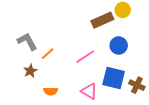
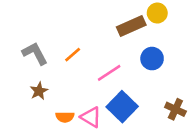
orange line: (48, 54) -> (73, 55), moved
blue square: (114, 78) -> (122, 107), moved, turned 30
pink triangle: (89, 91) -> (91, 117), moved

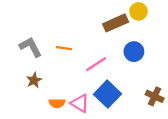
orange line: (73, 55) -> (64, 48), turned 49

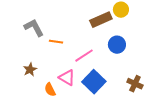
gray L-shape: (31, 47) -> (34, 28), moved
orange semicircle: (57, 103) -> (50, 90), turned 64
pink triangle: (80, 103) -> (67, 78), moved

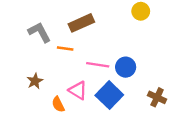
brown rectangle: (101, 20) -> (81, 23), moved
blue circle: (117, 45) -> (126, 67), moved
pink line: (84, 56) -> (98, 65), turned 42

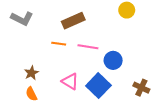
gray L-shape: (40, 32) -> (22, 18), moved, turned 145
pink line: (98, 65) -> (88, 47), moved
orange semicircle: (58, 104) -> (31, 94), moved

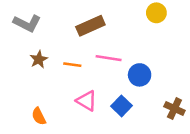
orange line: (59, 44) -> (72, 65), moved
brown star: (31, 73) -> (39, 59), moved
blue square: (98, 86) -> (121, 106), size x0.7

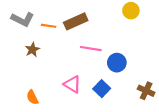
orange line: (72, 65) -> (49, 26), moved

